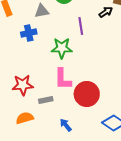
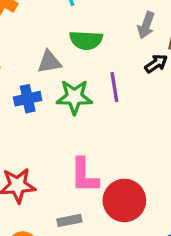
green star: (62, 48) -> (74, 97), moved
gray rectangle: (46, 100) -> (69, 220), moved

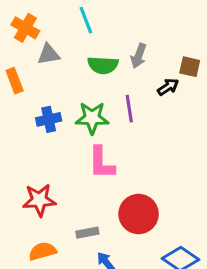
gray arrow: (146, 25) -> (139, 56), moved
gray triangle: (49, 62) -> (49, 54), moved
pink L-shape: (84, 175) -> (101, 163), moved

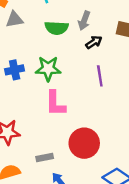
black arrow: (168, 87) -> (94, 42), moved
purple line: (129, 109) -> (100, 76), moved

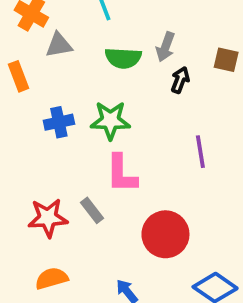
black arrow: (94, 42) -> (180, 80), turned -35
purple line: (100, 76) -> (200, 152), moved
gray rectangle: (45, 158) -> (92, 210), moved, turned 63

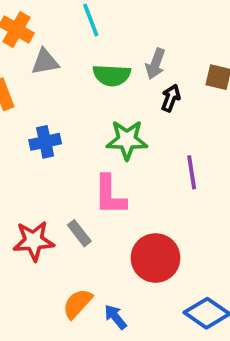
green star: (110, 120) -> (127, 140), moved
orange semicircle: (52, 278) -> (77, 304), moved, turned -32

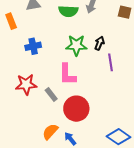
black arrow: (171, 98) -> (99, 43), moved
red star: (34, 241) -> (26, 84), moved
red circle: (156, 258) -> (76, 109), moved

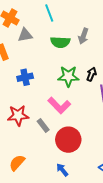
pink L-shape: (67, 74) -> (59, 105), turned -45
orange semicircle: (50, 132) -> (17, 163), moved

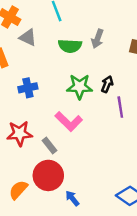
gray triangle: (25, 35) -> (28, 37), turned 35
red circle: (68, 140) -> (48, 175), moved

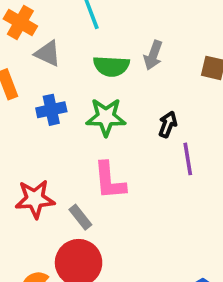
green star: (80, 87) -> (106, 117), moved
blue cross: (28, 88) -> (51, 110), moved
pink L-shape: (69, 121) -> (110, 181), turned 40

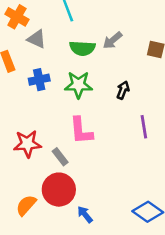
gray arrow: (153, 55) -> (112, 40), turned 30
purple line: (188, 159) -> (144, 127), moved

